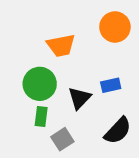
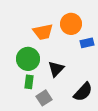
orange circle: (115, 27) -> (71, 24), moved
blue rectangle: (111, 85) -> (87, 43), moved

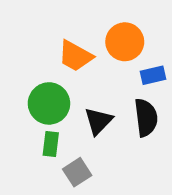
orange trapezoid: (43, 32) -> (75, 56), turned 40
black semicircle: (83, 92) -> (146, 118), moved, turned -50

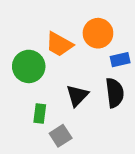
green circle: (49, 103) -> (29, 66), moved

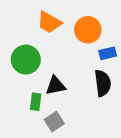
orange trapezoid: (59, 44) -> (49, 22), moved
black triangle: (77, 96) -> (56, 86), moved, turned 35

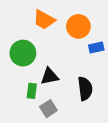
black semicircle: (103, 83) -> (85, 89), moved

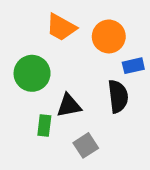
black semicircle: (85, 89) -> (118, 96), moved
gray square: (48, 109) -> (86, 145), moved

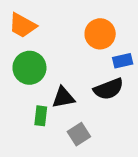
orange trapezoid: (61, 27) -> (22, 25), moved
black semicircle: (118, 96) -> (109, 89), turned 76

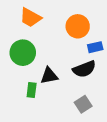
orange trapezoid: (22, 25) -> (30, 18), moved
gray square: (79, 134) -> (83, 104), moved

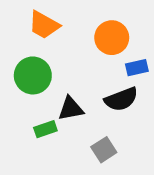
green rectangle: (32, 90) -> (45, 129), turned 64
gray square: (83, 104) -> (104, 150), moved

